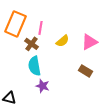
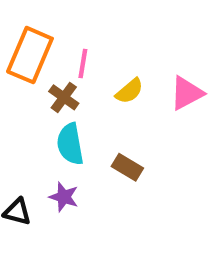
brown rectangle: (86, 71) -> (127, 167), moved
purple star: (42, 86) -> (64, 197), moved

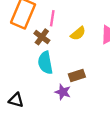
brown rectangle: (127, 167) -> (77, 76), turned -49
purple star: (64, 197) -> (63, 92), moved

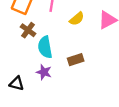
brown cross: (42, 37) -> (28, 30), moved
purple star: (63, 92) -> (44, 72), moved

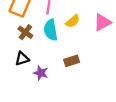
cyan semicircle: (45, 47) -> (51, 30), moved
black triangle: (17, 83) -> (22, 59), moved, turned -32

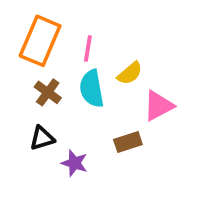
pink triangle: (102, 22) -> (158, 106), moved

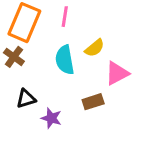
pink line: (88, 49) -> (65, 17), moved
brown cross: (48, 92) -> (14, 57), moved

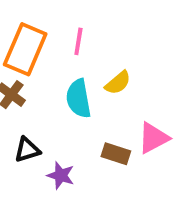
pink triangle: (117, 73) -> (153, 138), moved
brown rectangle: (93, 102) -> (116, 154), turned 36

